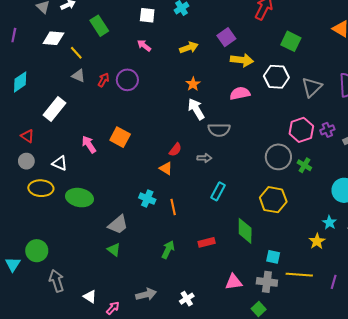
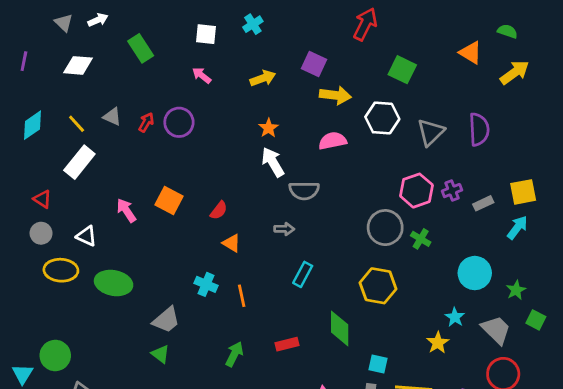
purple square: (226, 37) -> (314, 64), turned -30
yellow line: (76, 53) -> (77, 124), moved
red semicircle: (175, 150) -> (219, 210), moved

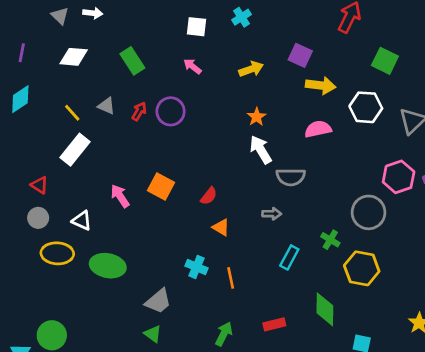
white arrow: (98, 20) -> (93, 13), turned 30
green rectangle: (141, 48) -> (132, 61), moved
cyan diamond: (32, 125) -> (20, 99), moved
green cross: (421, 239) -> (330, 240), moved

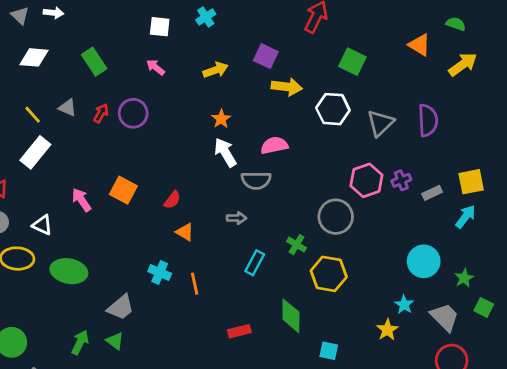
pink semicircle: (318, 129) -> (274, 145), moved
green arrow: (224, 334) -> (80, 342), moved

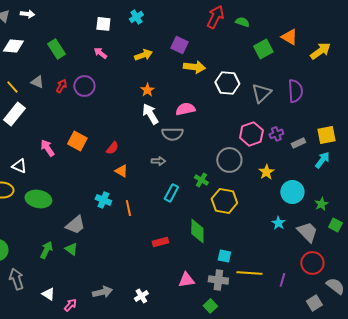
green semicircle: (456, 24) -> (242, 22), moved
green square: (352, 62) -> (263, 49), moved, turned 36
yellow star: (387, 330) -> (266, 172), moved

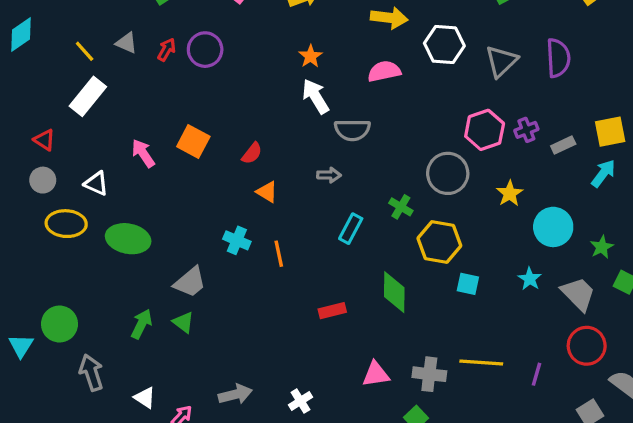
pink semicircle: (185, 109) -> (384, 71), moved
cyan square: (224, 256) -> (468, 284), moved

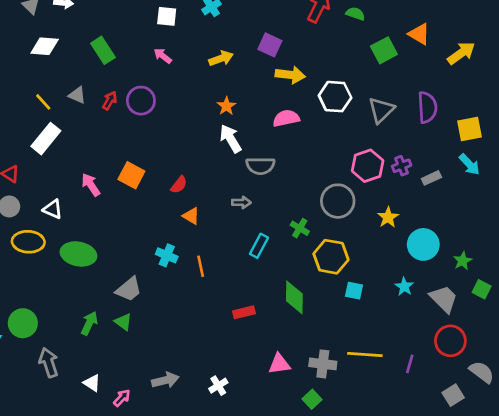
yellow square: (610, 132) -> (469, 129), moved
cyan arrow: (603, 173) -> (469, 164), moved, turned 100

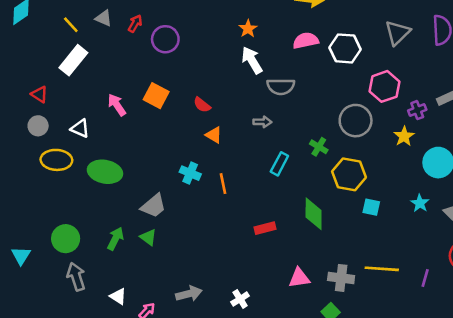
white hexagon: (335, 97) -> (345, 48), moved
purple circle: (141, 101) -> (165, 39), moved
purple cross: (402, 166) -> (417, 110), moved
red semicircle: (179, 185) -> (202, 105), turned 90
green circle: (23, 323) -> (66, 239), moved

